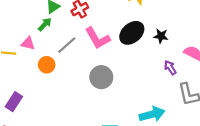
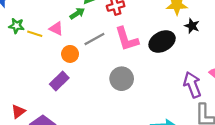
black star: (161, 36) -> (192, 26), moved
purple arrow: (170, 68) -> (192, 85), size x1.6
purple rectangle: (14, 102) -> (59, 81), moved

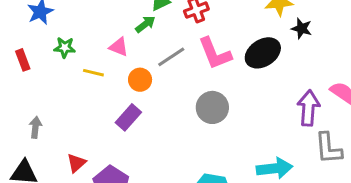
yellow line: (35, 34) -> (93, 73), moved
purple arrow: (192, 85) -> (308, 108), turned 30

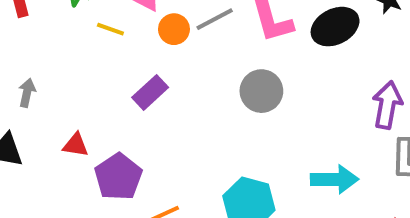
orange circle: (140, 80) -> (174, 29), moved
red triangle: (76, 163) -> (76, 145), turned 45

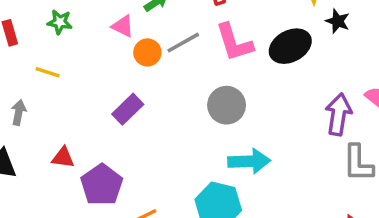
yellow line: (110, 29) -> (48, 72), moved
cyan arrow: (334, 179) -> (249, 161), moved

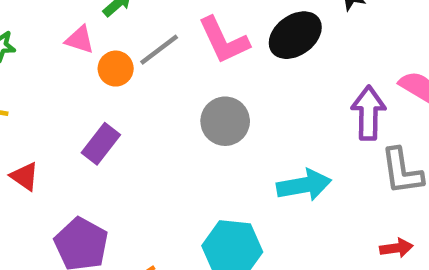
red triangle: (63, 158) -> (25, 176), moved, turned 35
cyan arrow: (249, 161) -> (304, 185), moved

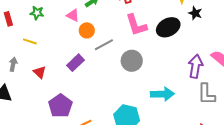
gray line: (159, 50) -> (104, 45), moved

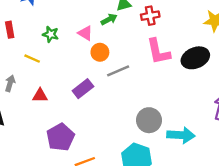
green star: (37, 13) -> (51, 34), moved
gray circle: (132, 61) -> (149, 120), moved
red triangle: (40, 72) -> (40, 96), turned -48

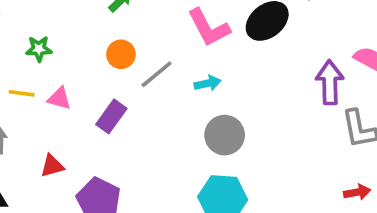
pink triangle: (85, 33) -> (59, 98), moved
red triangle: (40, 96) -> (52, 166), moved
cyan arrow: (181, 135) -> (208, 83), moved, size x0.6

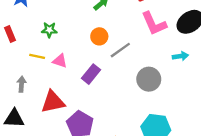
cyan arrow: (208, 83) -> (180, 56), moved
gray circle: (225, 135) -> (149, 79), moved
red triangle: (52, 166) -> (53, 102), size x1.6

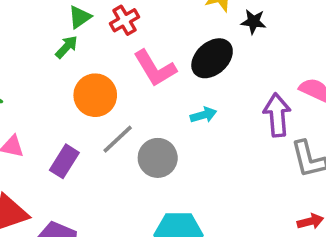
orange circle: (99, 36) -> (95, 95), moved, size x1.5
gray line: (120, 50) -> (118, 139), moved

